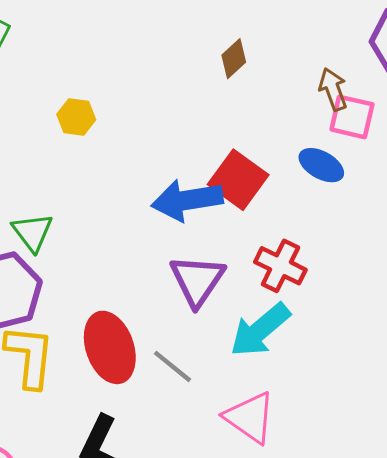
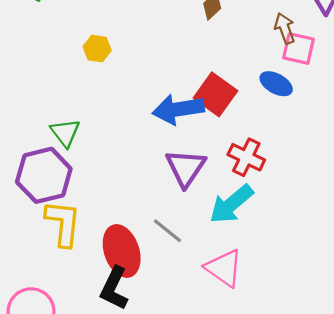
red ellipse: (110, 347) -> (122, 251), moved

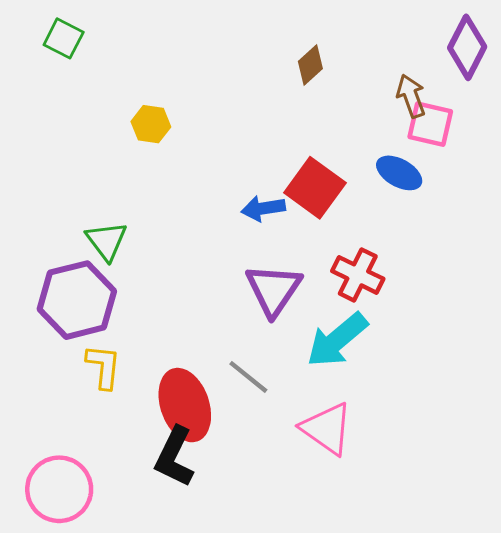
blue arrow: (178, 109) -> (263, 208), size x0.6
yellow L-shape: (63, 223) -> (104, 367), size x0.7

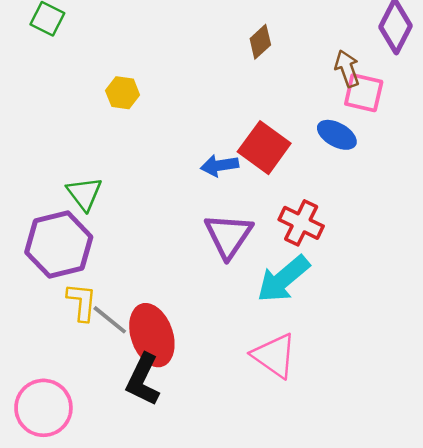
gray line: (248, 377) -> (110, 320), moved

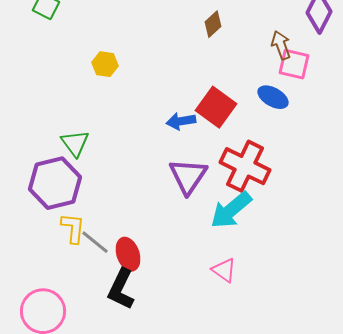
red cross: (301, 223) -> (245, 166), size x1.4
red ellipse: (152, 335) -> (128, 254), size x0.7
pink triangle: (274, 356) -> (224, 270), size x0.7

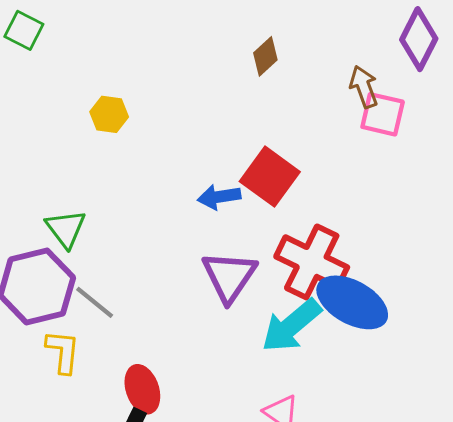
blue ellipse: (273, 97) -> (352, 302), moved, size x1.6
gray line: (95, 242) -> (95, 302), moved

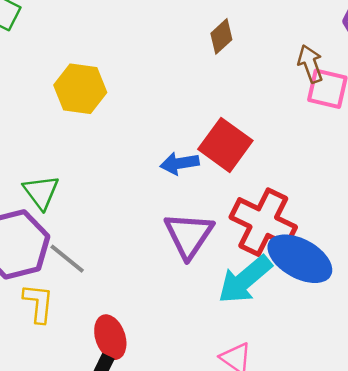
yellow hexagon: (109, 114) -> (80, 89), size x1.5

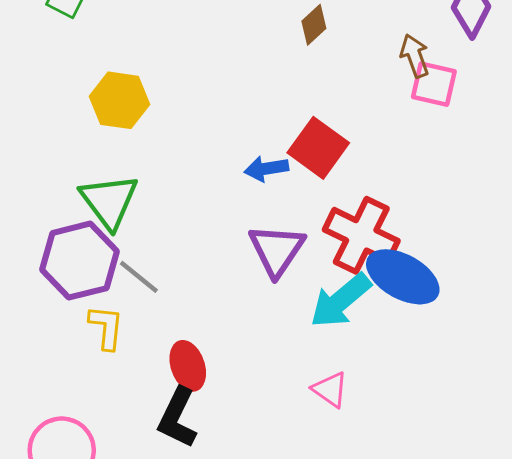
yellow hexagon: (80, 89) -> (120, 100), moved
green triangle: (41, 192) -> (109, 201), size x1.4

